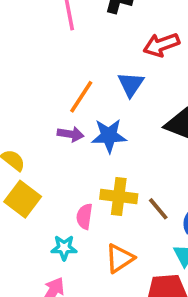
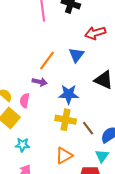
blue star: (109, 136) -> (69, 94), moved
pink semicircle: (84, 216) -> (25, 100), moved
cyan star: (64, 248) -> (22, 145), moved

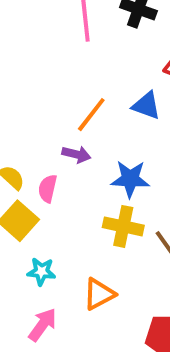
blue triangle: (76, 55) -> (146, 106), turned -49
orange triangle: (64, 156) -> (99, 294), moved

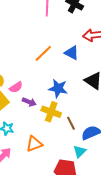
purple arrow: (76, 154) -> (29, 102), moved
pink semicircle: (48, 189) -> (16, 87), turned -144

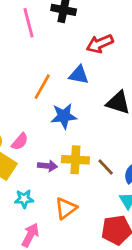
blue star: (58, 88) -> (64, 116), moved
purple arrow: (29, 102) -> (47, 166), moved

